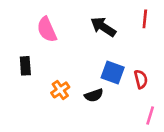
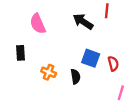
red line: (145, 19) -> (107, 11), moved
orange cross: (60, 90) -> (49, 72), turned -32
black semicircle: (94, 95) -> (75, 77), turned -80

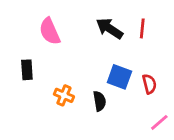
red line: (107, 11) -> (142, 28), moved
pink line: (121, 93) -> (159, 122), turned 32

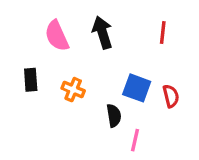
black arrow: (109, 28) -> (102, 32), moved, turned 40
orange cross: (64, 95) -> (73, 90), moved
pink line: (159, 122) -> (135, 140), moved, turned -36

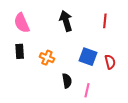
pink semicircle: (57, 36) -> (22, 23), moved
black semicircle: (114, 116) -> (67, 81), moved

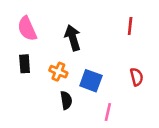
black arrow: (66, 21) -> (73, 38), moved
blue square: (88, 57) -> (91, 81), moved
black semicircle: (67, 81) -> (66, 100), moved

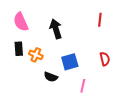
orange cross: (58, 72) -> (36, 55), moved
blue square: (91, 81) -> (70, 62), turned -36
black semicircle: (66, 100) -> (51, 77), turned 120

